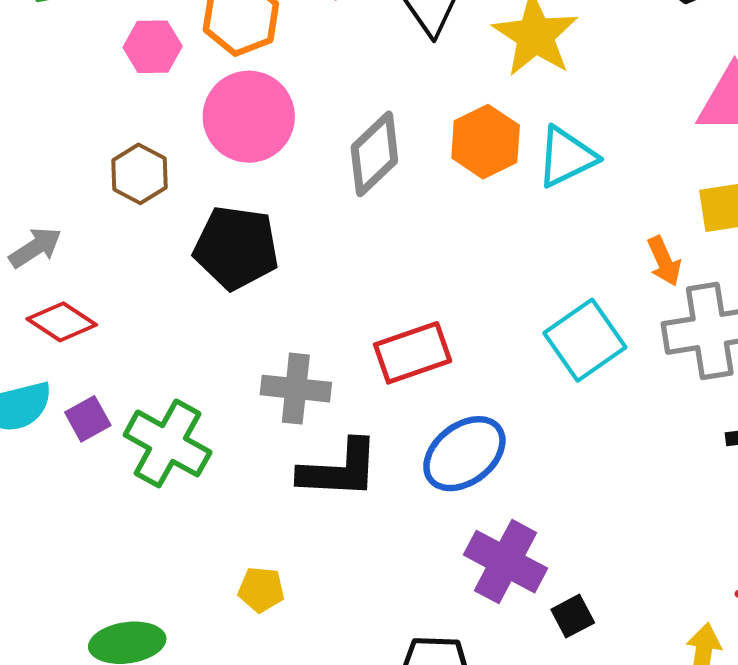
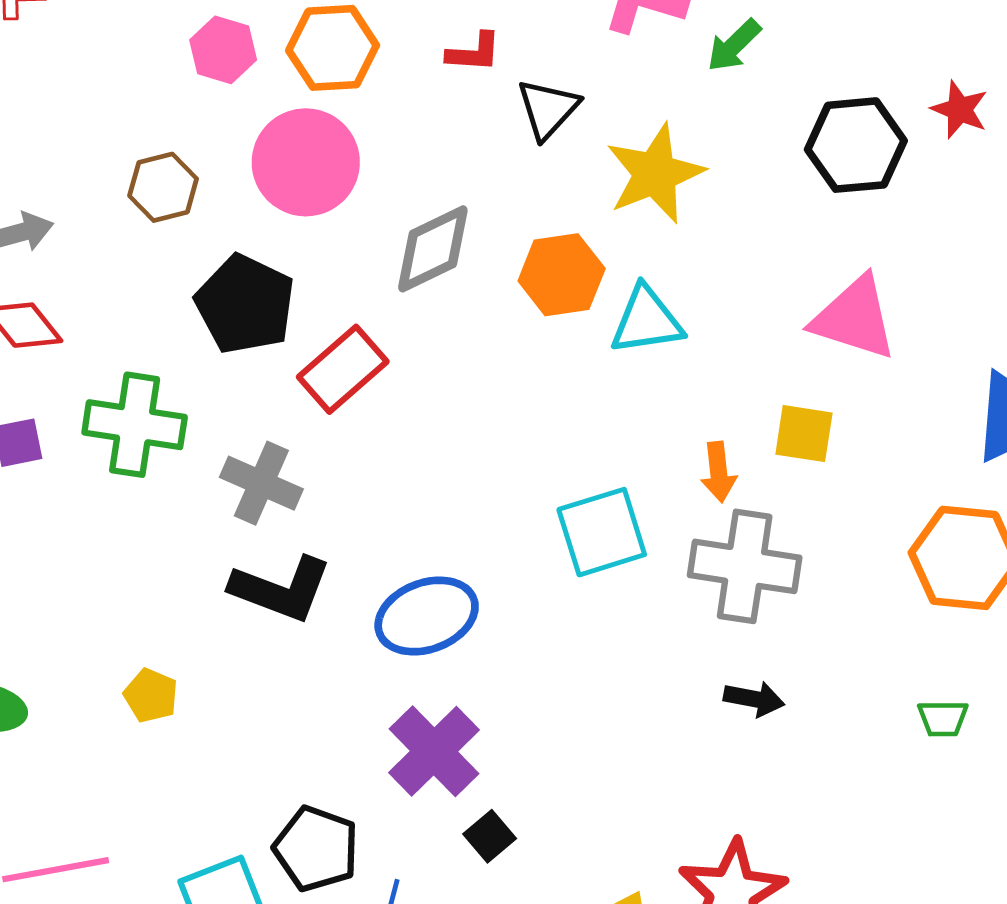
red rectangle: (413, 353) -> (343, 369), moved, turned -40
green cross: (168, 443) -> (135, 425), moved, turned -38
black square: (573, 616) -> (490, 836), turned -30

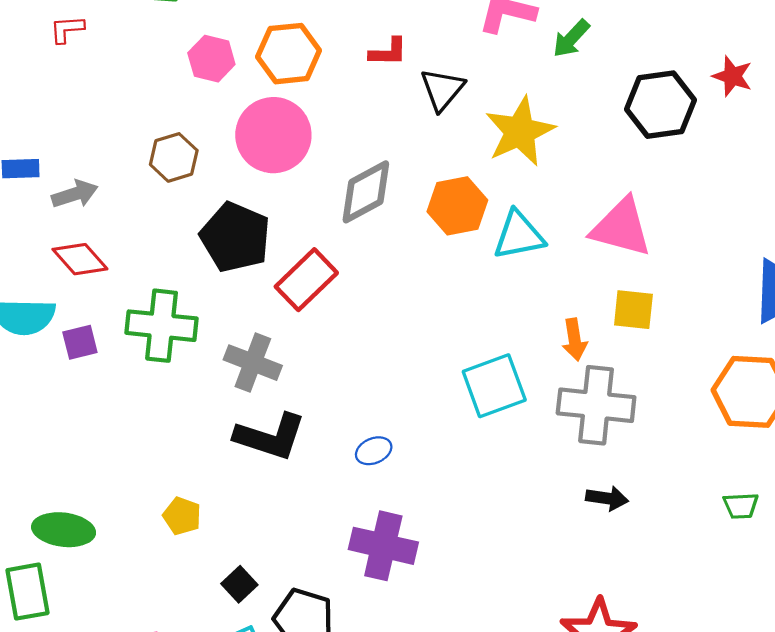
pink triangle: (854, 318) -> (621, 227), moved
blue ellipse: (427, 616) -> (374, 451), size x0.5
purple cross: (434, 751) -> (383, 546), turned -30
black square: (490, 836) -> (239, 584), moved

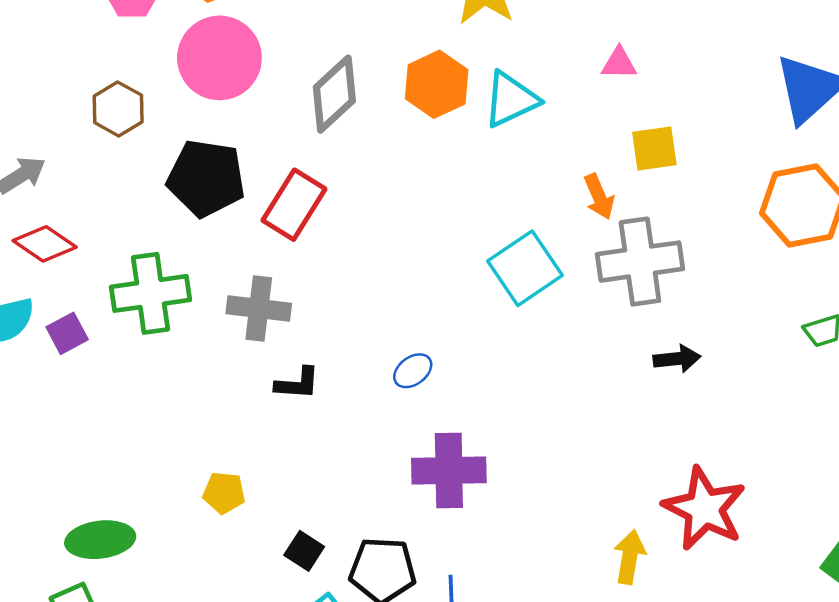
pink triangle: (621, 227) -> (619, 63), size x0.5
black L-shape: (270, 437) -> (297, 383), size x0.6

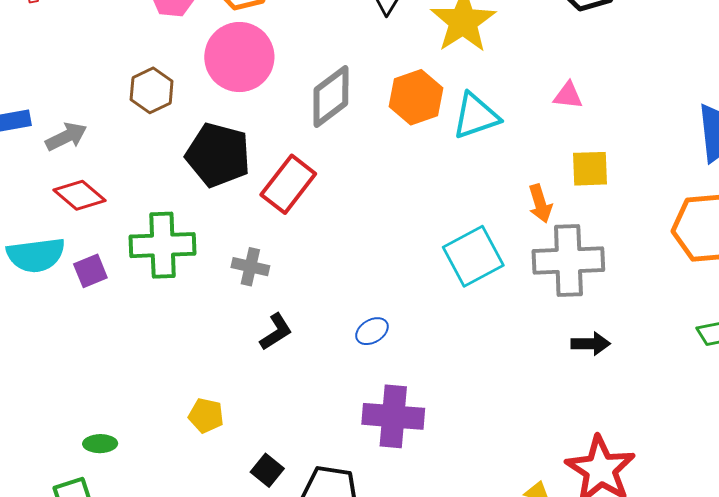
gray cross: (259, 308) -> (250, 267), size x0.7
black L-shape: (297, 383) -> (276, 332), turned -42
green ellipse: (100, 540) -> (100, 444), size x0.6

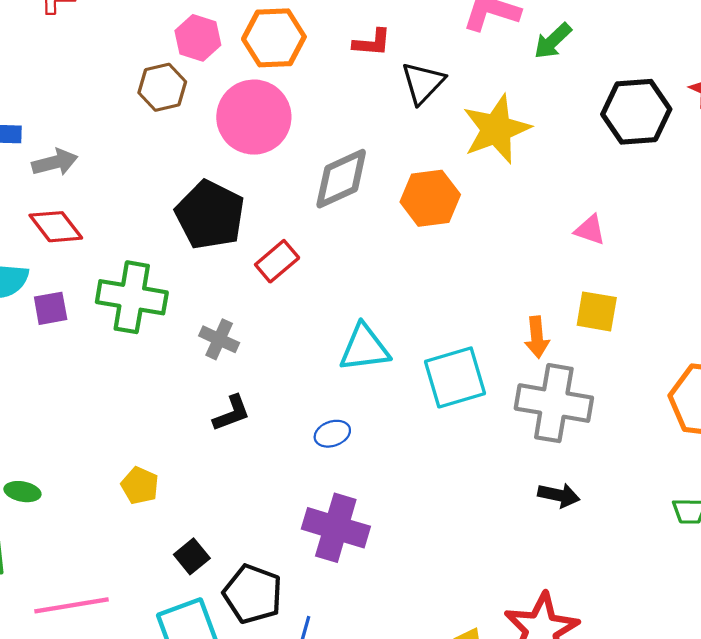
brown hexagon: (152, 90) -> (162, 87), moved
cyan triangle: (476, 116) -> (364, 348), moved
red rectangle: (288, 184) -> (277, 261), size x0.7

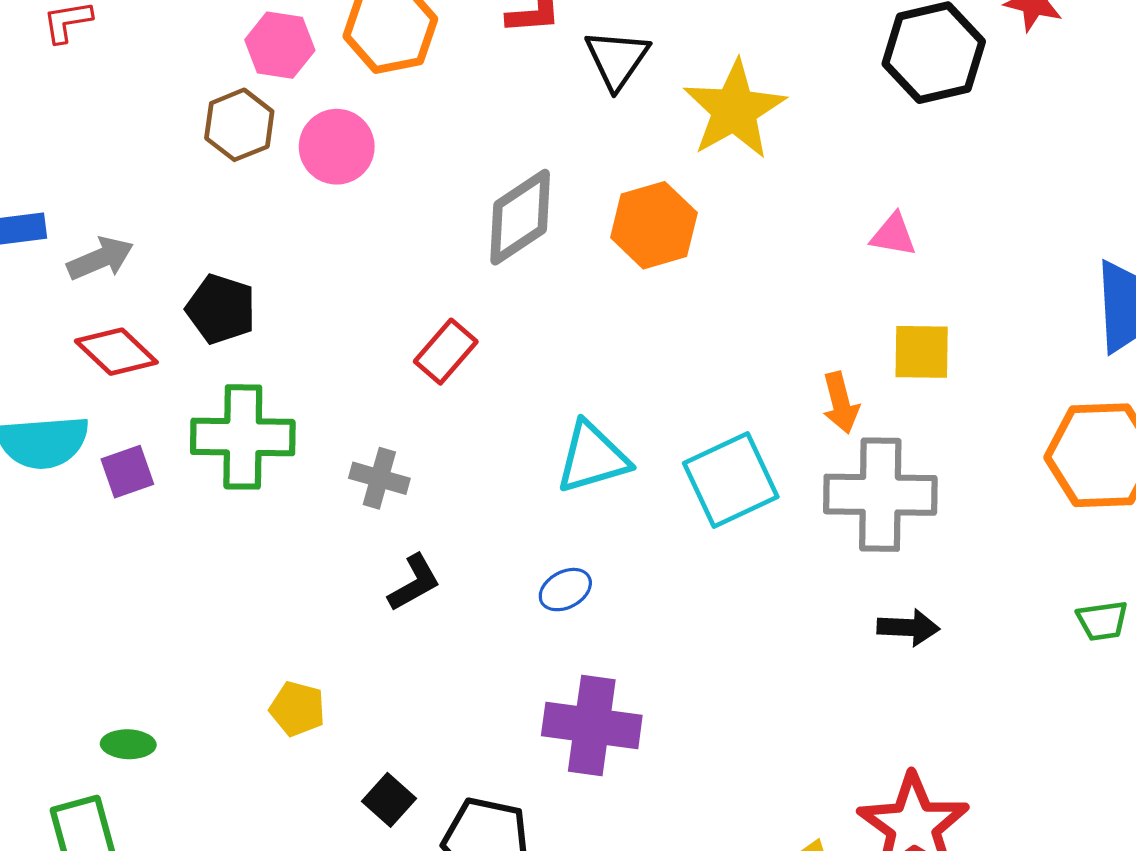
pink circle: (254, 117) -> (337, 147), moved, size x0.7
black pentagon: (210, 215) -> (221, 309), moved, size x0.7

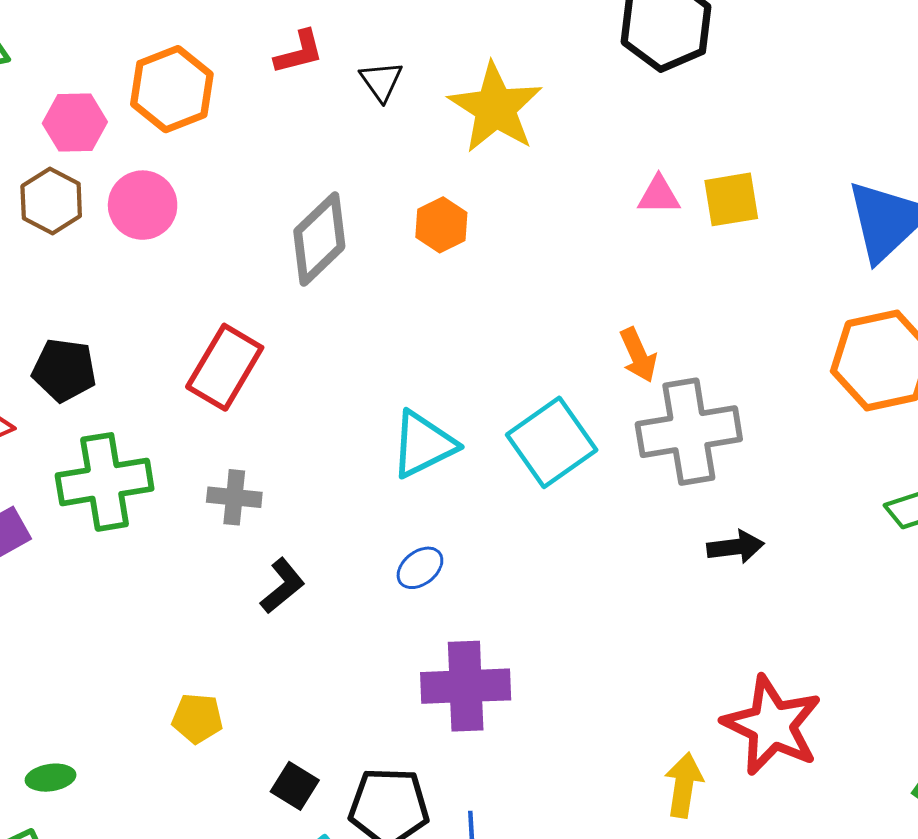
black triangle: (617, 59) -> (381, 81), size x0.7
orange hexagon: (654, 225) -> (441, 225), size x0.7
red rectangle: (446, 352) -> (225, 367), moved, size x1.4
yellow square: (922, 352) -> (731, 199), moved

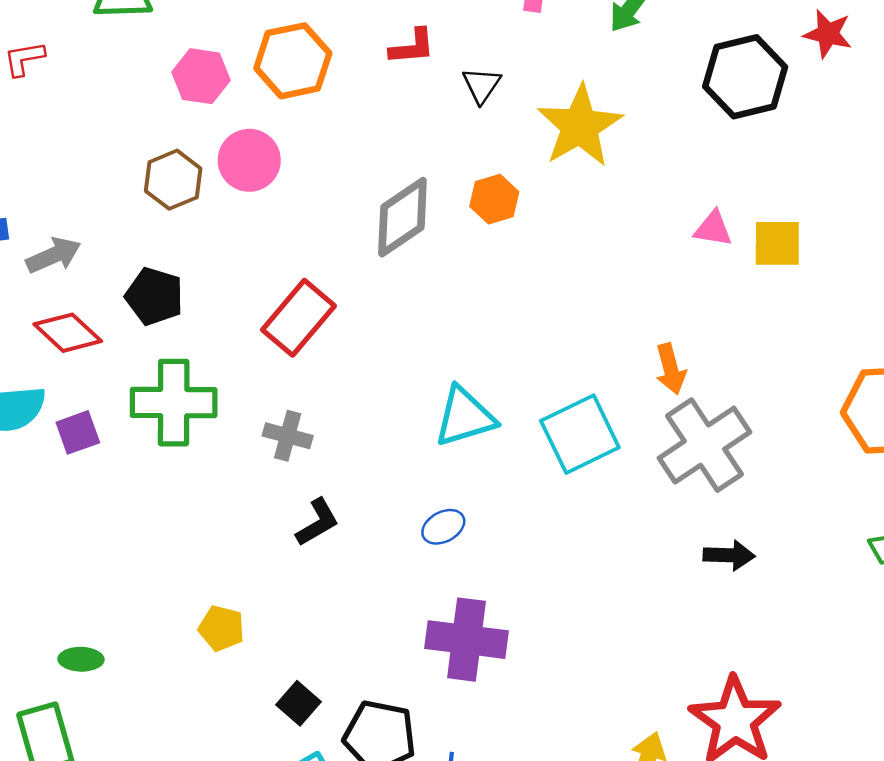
brown hexagon: (51, 201) -> (173, 180), moved
orange hexagon: (441, 225) -> (494, 199), moved
gray cross: (689, 432) -> (704, 445), turned -34

